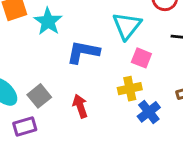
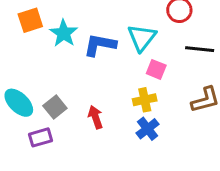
blue L-shape: (83, 52) -> (100, 45), moved
blue cross: (149, 112) -> (148, 129), moved

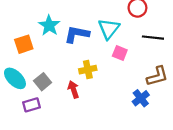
orange square: (30, 20) -> (24, 44), moved
yellow cross: (145, 100) -> (88, 70), moved
blue cross: (148, 129) -> (141, 98), moved

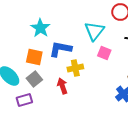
blue L-shape: (77, 34) -> (60, 49), moved
orange square: (24, 44) -> (34, 57), moved, turned 30

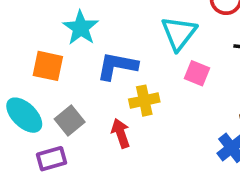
orange square: (34, 57) -> (48, 66), moved

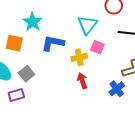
yellow cross: (144, 101) -> (79, 57), moved
red arrow: (121, 133) -> (82, 81), moved

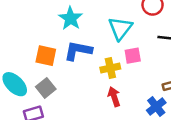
cyan star: (33, 22) -> (71, 18), moved
orange square: (14, 43) -> (46, 56), moved
pink square: (97, 47) -> (133, 56), turned -32

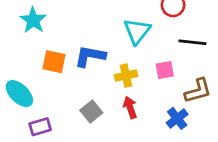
cyan star: (71, 18) -> (33, 20), moved
pink square: (133, 56) -> (165, 70), moved
gray square: (46, 88) -> (91, 112), moved

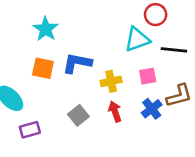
cyan star: (33, 20) -> (46, 29), moved
cyan triangle: (137, 31) -> (137, 39), moved, turned 32
blue cross: (177, 118) -> (152, 109), moved

